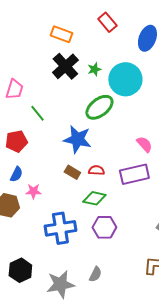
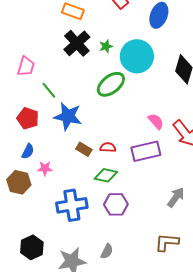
blue star: (77, 139) -> (68, 116), moved
red pentagon: (16, 141) -> (28, 118), turned 30

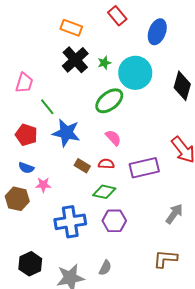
pink semicircle: (156, 121) -> (113, 138), moved
blue semicircle: (28, 151) -> (26, 168), turned 84

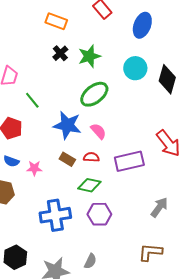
black cross: (75, 60) -> (60, 53), size x0.6
green star: (104, 63) -> (89, 56), size x1.6
cyan circle: (135, 73) -> (135, 68), moved, size x0.7
blue star: (66, 133) -> (67, 125), moved
pink star: (43, 185) -> (34, 168), moved

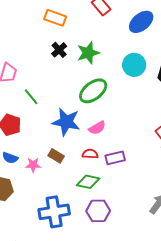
blue ellipse: (142, 25) -> (141, 22), turned 30
pink semicircle: (98, 131) -> (97, 128), turned 102
brown rectangle: (67, 159) -> (56, 156), moved
purple rectangle: (129, 161) -> (115, 158), moved, size x0.7

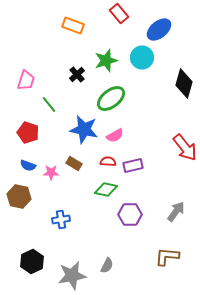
black cross: (59, 50) -> (77, 74), moved
cyan circle: (134, 65) -> (142, 58), moved
purple hexagon: (98, 211) -> (130, 214), moved
blue cross: (54, 212) -> (61, 220), moved, size x0.6

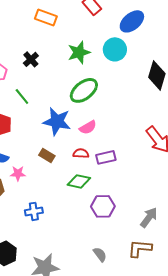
black cross: (77, 74) -> (31, 59), moved
pink star: (51, 172) -> (18, 173), moved
gray arrow: (176, 212) -> (149, 217), moved
gray semicircle: (107, 266) -> (100, 254), moved, turned -63

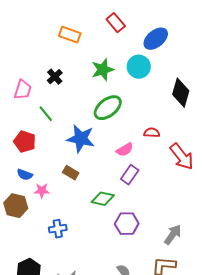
pink semicircle: (88, 127) -> (125, 150), moved
red semicircle: (81, 153) -> (152, 133), moved
purple rectangle: (106, 157) -> (130, 175), turned -42

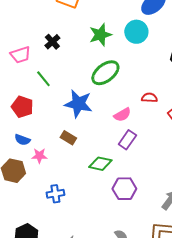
pink trapezoid: (23, 90) -> (20, 55), turned 55

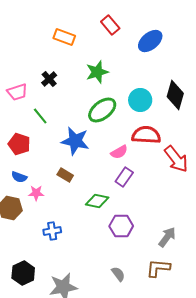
cyan circle: (136, 32) -> (140, 100), moved
red semicircle: (149, 98) -> (146, 135), size x1.8

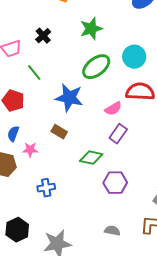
blue semicircle: (19, 177) -> (13, 134), turned 91
gray semicircle: (118, 274) -> (112, 231), turned -42

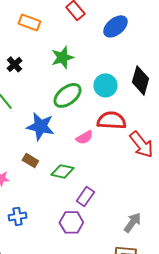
purple rectangle: (118, 134) -> (85, 196), moved
green diamond: (91, 158) -> (62, 171), moved
purple hexagon: (115, 183) -> (71, 222), moved

